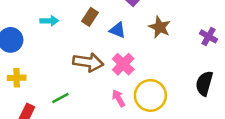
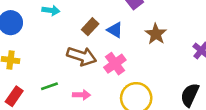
brown rectangle: (90, 17) -> (90, 27), moved
pink arrow: (119, 98) -> (81, 95), moved, turned 112

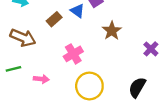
blue triangle: (115, 30) -> (77, 11), moved
brown arrow: (82, 56) -> (23, 38), moved

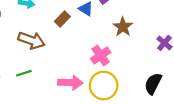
pink cross: (73, 54) -> (101, 56), moved
pink arrow: (41, 79) -> (70, 83), moved, size x1.5

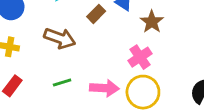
brown star: (123, 27) -> (152, 22), moved
green line: (24, 73) -> (62, 83), moved

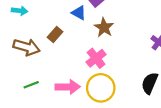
brown rectangle: (96, 14) -> (55, 34), moved

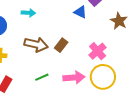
brown star: (104, 27) -> (119, 21), moved
brown rectangle: (55, 34) -> (61, 45), moved

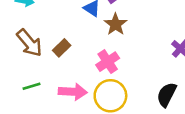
brown star: (119, 21) -> (116, 24), moved
brown arrow: (36, 44) -> (29, 43), turned 30

